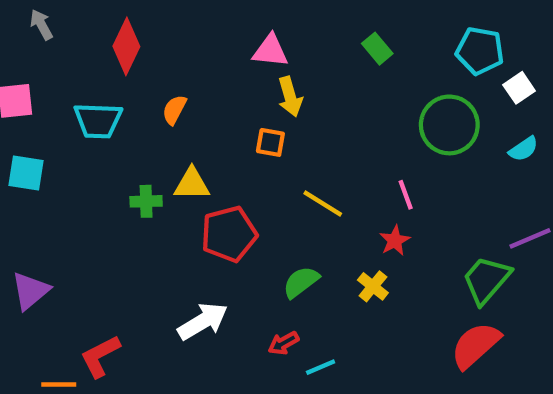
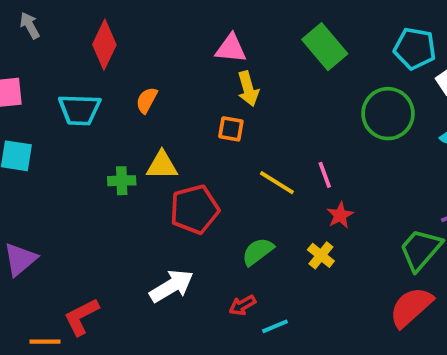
green rectangle: (377, 49) -> (325, 47), size x1.6
pink line: (406, 195) -> (325, 175), moved

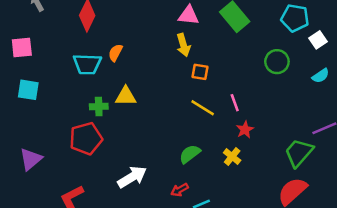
pink triangle: (231, 48) -> (189, 15), moved
cyan trapezoid: (80, 110) -> (87, 64), moved
green circle: (388, 114) -> (277, 62), size x0.7
orange square: (231, 129) -> (200, 72), moved
red pentagon: (194, 209) -> (86, 139), moved

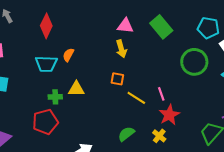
green circle: (277, 62) -> (194, 62), size x1.4
orange square: (200, 72) -> (117, 79), moved
red star: (245, 130) -> (169, 115), size x1.5

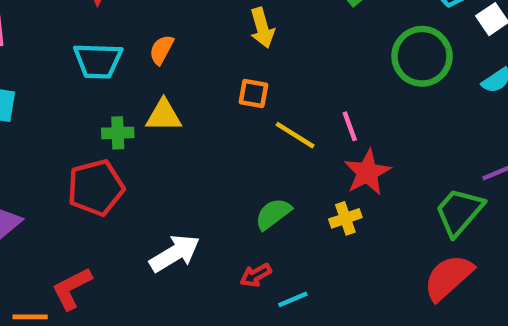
orange semicircle: (68, 55) -> (161, 50), moved
yellow cross: (159, 136) -> (345, 218), turned 32

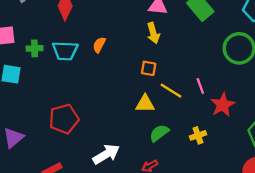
yellow triangle: (164, 115) -> (145, 104), moved
green cross: (118, 133) -> (35, 48), moved
red star: (367, 172) -> (223, 105), moved

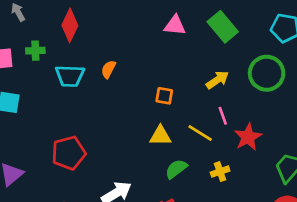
yellow arrow: (153, 33) -> (217, 80), moved, turned -108
green cross: (35, 48) -> (35, 51), moved
yellow line: (171, 91) -> (200, 133), moved

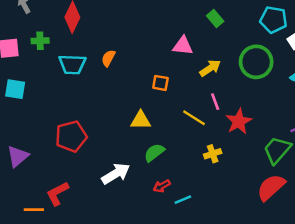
pink triangle: (175, 25) -> (183, 46), moved
green rectangle: (223, 27) -> (215, 18), size x0.6
yellow triangle: (160, 136) -> (141, 120), moved
green semicircle: (176, 169) -> (154, 153), moved

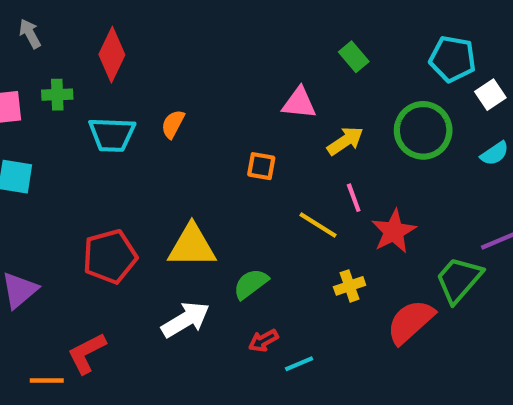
yellow triangle: (141, 120) -> (192, 246), moved, size x1.4
red semicircle: (271, 187) -> (410, 322), moved

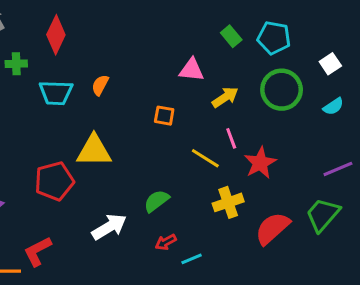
cyan pentagon: (453, 59) -> (274, 38), moved
yellow triangle: (192, 246) -> (94, 151), moved
green trapezoid: (459, 280) -> (323, 215), moved
yellow cross: (350, 286) -> (228, 202), size x1.4

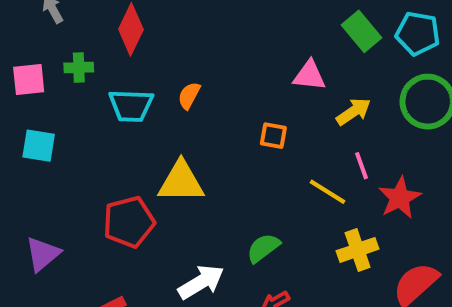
green rectangle: (231, 36) -> (362, 31), size x1.4

